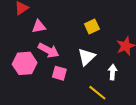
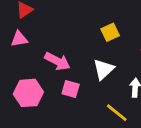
pink triangle: (39, 27) -> (19, 39), moved
pink hexagon: (25, 63) -> (28, 93), moved

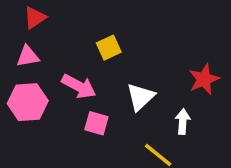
yellow square: (110, 32) -> (109, 48), moved
pink hexagon: (28, 93) -> (28, 102), moved

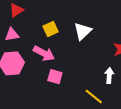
yellow square: (109, 48) -> (51, 29), moved
white triangle: (140, 97) -> (83, 31), moved

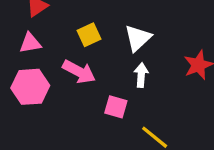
white arrow: (109, 76) -> (141, 75), moved
pink square: (55, 77) -> (116, 107), moved

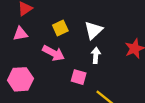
pink hexagon: (30, 87) -> (20, 79), moved

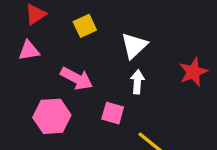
yellow square: (60, 28) -> (85, 26), moved
pink hexagon: (20, 79) -> (52, 116), moved

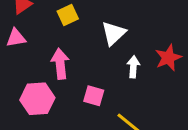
pink arrow: (77, 78) -> (60, 64), turned -124
white arrow: (137, 82) -> (133, 67), moved

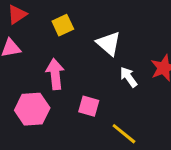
white triangle: (113, 33) -> (109, 43), turned -36
white arrow: (133, 67) -> (129, 77), turned -40

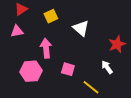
white arrow: (129, 77) -> (107, 67), moved

